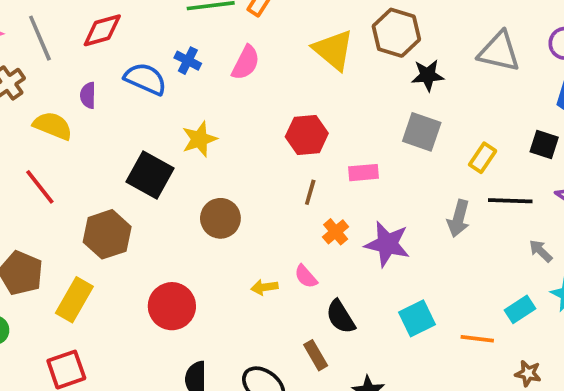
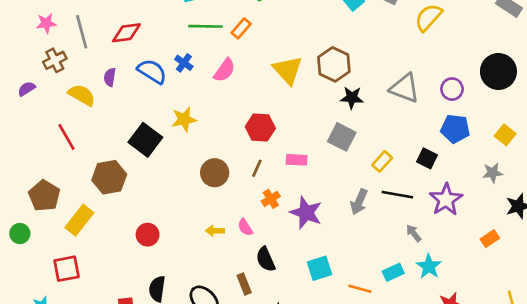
brown circle: (220, 218) -> (215, 173), moved
red circle: (172, 306) -> (148, 235), size x0.7

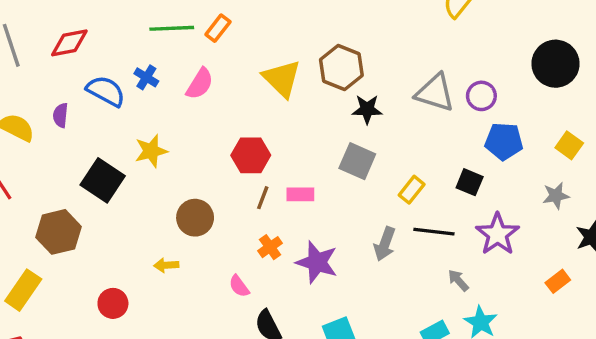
purple semicircle: (110, 77) -> (60, 115), moved
purple circle: (452, 89) -> (481, 96), moved
brown line: (257, 168) -> (263, 198), moved
yellow arrow: (215, 231) -> (166, 265), moved

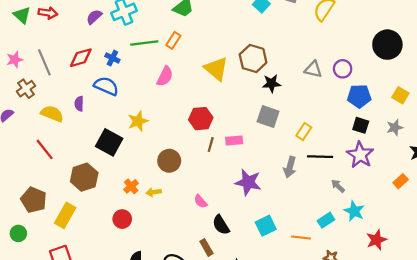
blue cross: (146, 77) -> (112, 58), moved
gray triangle: (435, 93) -> (313, 69), size x0.7
black square: (470, 182) -> (361, 125), moved
orange cross: (270, 247) -> (131, 186), moved

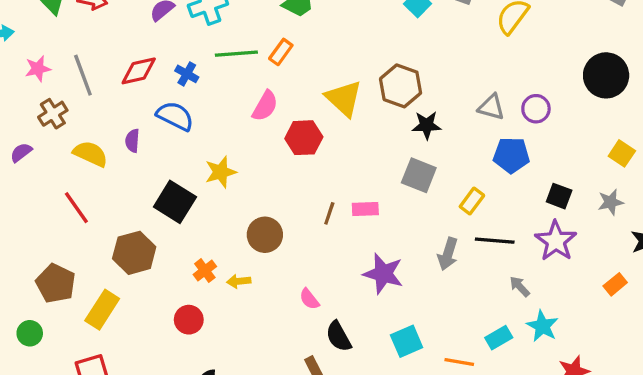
blue pentagon: (359, 96) -> (511, 155), moved
red hexagon: (201, 119) -> (304, 138), moved

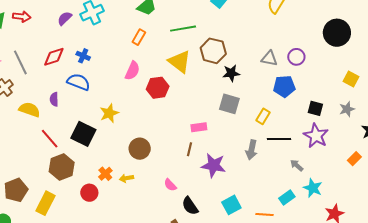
green line: (236, 54) -> (183, 29), moved
red line: (76, 208) -> (50, 139), moved
brown line: (329, 213) -> (189, 149), moved
brown pentagon: (56, 283) -> (16, 190), turned 30
red circle: (189, 320) -> (89, 193), moved

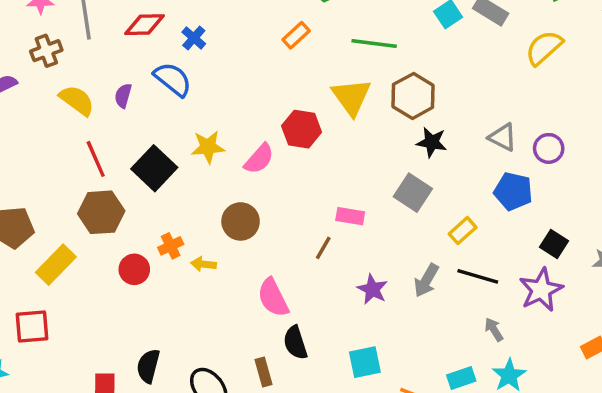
pink semicircle: (132, 71) -> (259, 159), moved
purple star: (214, 165) -> (372, 289), moved, size x0.7
pink semicircle: (170, 185) -> (273, 298), size x1.6

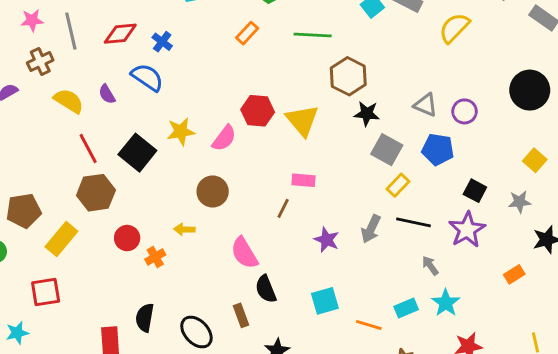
purple semicircle: (123, 96) -> (107, 94), turned -42
yellow triangle: (351, 97) -> (302, 120), moved
gray square: (413, 193) -> (387, 150), moved
orange cross: (171, 246) -> (155, 257), moved

